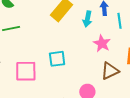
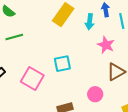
pink square: (26, 71) -> (32, 78), turned 35

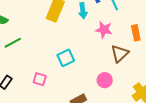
pink square: (32, 78) -> (40, 79), size x0.6

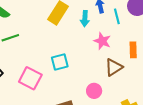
pink square: (40, 79) -> (30, 78), size x1.6

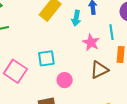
cyan line: (117, 16) -> (112, 32), moved
pink circle: (94, 91) -> (65, 80), moved

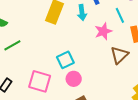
pink star: (91, 42) -> (103, 31), turned -30
pink circle: (65, 80) -> (74, 79), moved

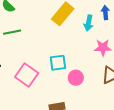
pink circle: (74, 79) -> (76, 78), moved

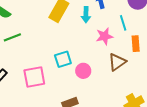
pink square: (27, 75) -> (34, 77), turned -35

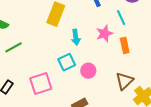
cyan arrow: (86, 15) -> (76, 37), moved
orange rectangle: (136, 44) -> (125, 45), moved
brown triangle: (117, 62) -> (124, 81), moved

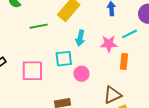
cyan line: (121, 18) -> (130, 34), turned 70
green line: (14, 47) -> (39, 26), moved

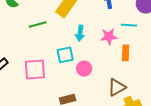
cyan line: (130, 34) -> (129, 25), turned 35

